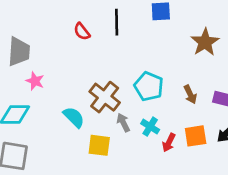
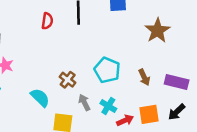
red semicircle: (82, 32) -> (47, 21), turned -133
brown cross: (105, 97) -> (68, 80), size x0.6
red arrow: (169, 143) -> (125, 120), turned -140

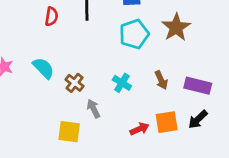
cyan pentagon: (107, 70) -> (134, 34), moved, turned 30
cyan semicircle: (40, 98) -> (43, 68), moved
cyan cross: (108, 106) -> (122, 83), moved

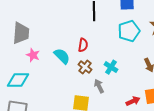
red semicircle: (52, 16) -> (83, 45), moved
cyan cross: (122, 83) -> (111, 67), moved

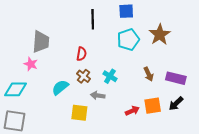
gray trapezoid: (21, 33) -> (41, 42), moved
cyan semicircle: (62, 56) -> (60, 87), moved, turned -84
gray arrow: (99, 86) -> (98, 95), turned -56

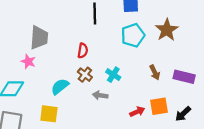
black arrow: (176, 104) -> (183, 114), moved
yellow square: (79, 113) -> (49, 114), moved

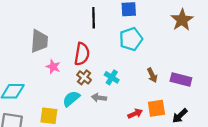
brown star: (167, 30) -> (182, 20), moved
red semicircle: (83, 51) -> (82, 54), size x1.5
pink star: (28, 62) -> (53, 67), moved
cyan semicircle: (60, 87) -> (71, 99), moved

